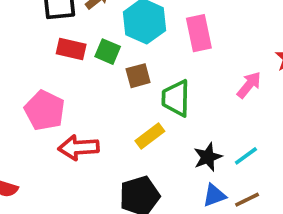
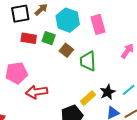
brown square: (138, 76) -> (66, 50), turned -32
pink pentagon: (45, 110) -> (16, 73), turned -30
yellow rectangle: (150, 136) -> (88, 98), moved

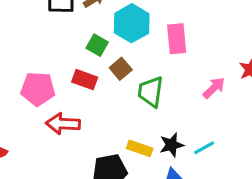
red rectangle: (29, 38) -> (85, 80), moved
yellow rectangle: (88, 98) -> (140, 148), turned 49

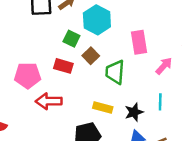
pink rectangle: (177, 39) -> (139, 42), moved
yellow rectangle: (140, 148) -> (103, 108), moved
cyan line: (204, 148) -> (160, 102), moved, turned -56

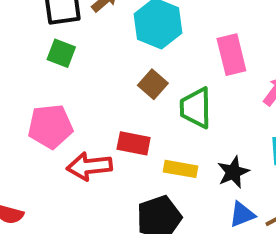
green square: (71, 39) -> (61, 53), moved
red rectangle: (63, 66) -> (134, 143), moved

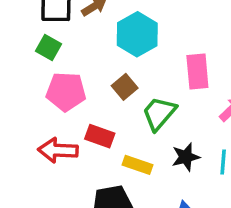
green trapezoid: (196, 108) -> (159, 113), turned 33
pink pentagon: (50, 126) -> (66, 92), moved
black star: (233, 172) -> (186, 157), moved

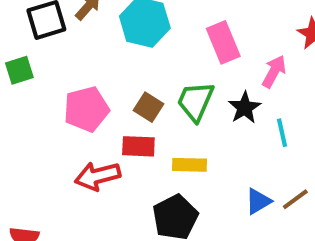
green square: (48, 48) -> (19, 70), moved, turned -30
brown square: (125, 87) -> (149, 107), moved
black star: (186, 157) -> (245, 108), moved

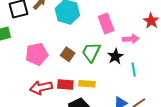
pink arrow: (274, 71) -> (131, 39), turned 56
red rectangle: (138, 146) -> (65, 84), moved

